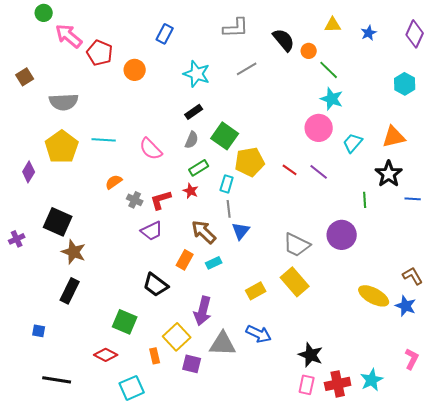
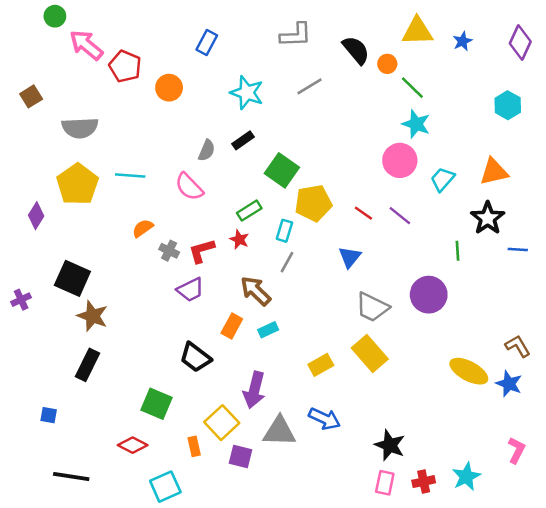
yellow triangle: (333, 25) -> (417, 31), size x1.5
gray semicircle: (192, 140) -> (207, 150), moved
gray line: (229, 209) -> (287, 262), turned 36
blue triangle: (241, 231) -> (350, 257), moved
red cross: (338, 384) -> (424, 482), size x0.7

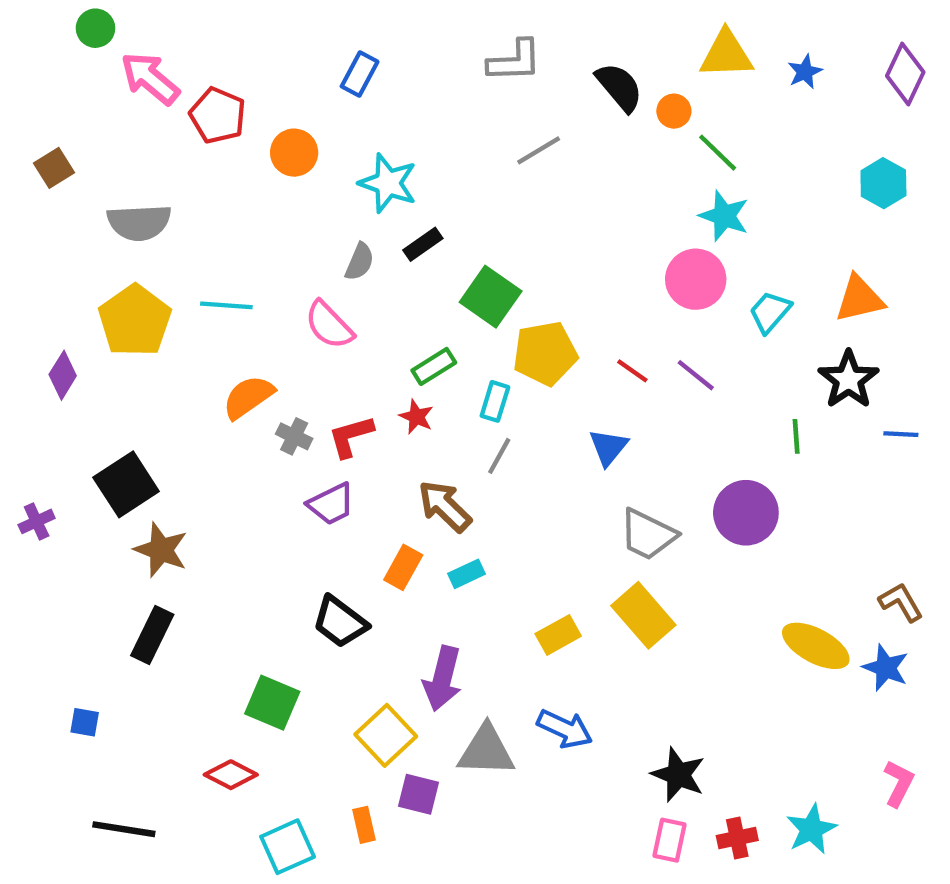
cyan star: (247, 93) -> (388, 183), moved
orange semicircle: (143, 228) -> (248, 397), size x1.4
black square: (72, 278) -> (126, 484), turned 33
orange rectangle: (194, 446) -> (364, 825), moved

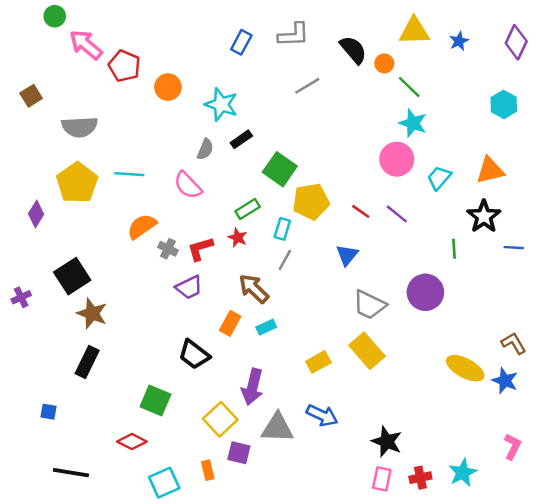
blue rectangle: (360, 74) -> (241, 42), moved

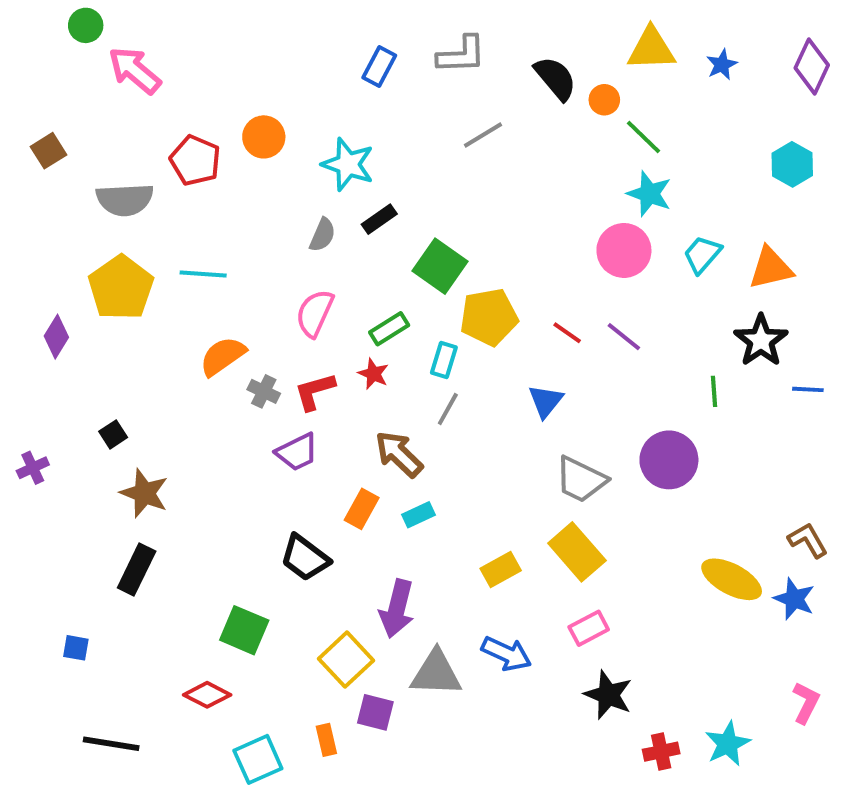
red pentagon: (124, 66) -> (195, 160), moved
cyan trapezoid: (439, 178) -> (702, 254), moved
pink semicircle: (188, 185) -> (315, 313), moved, turned 68
black square: (72, 276) -> (113, 434), size x0.5
pink rectangle: (382, 479) -> (589, 628), moved, turned 50

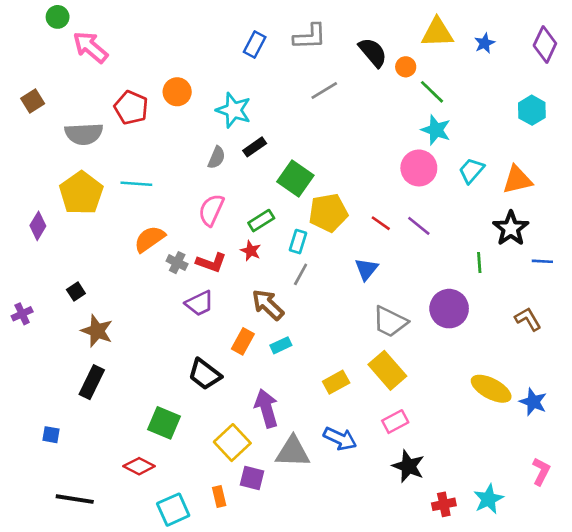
red L-shape: (315, 391) -> (211, 263), turned -144
brown L-shape: (808, 540) -> (528, 319), moved
purple arrow: (397, 609) -> (266, 408), turned 150

